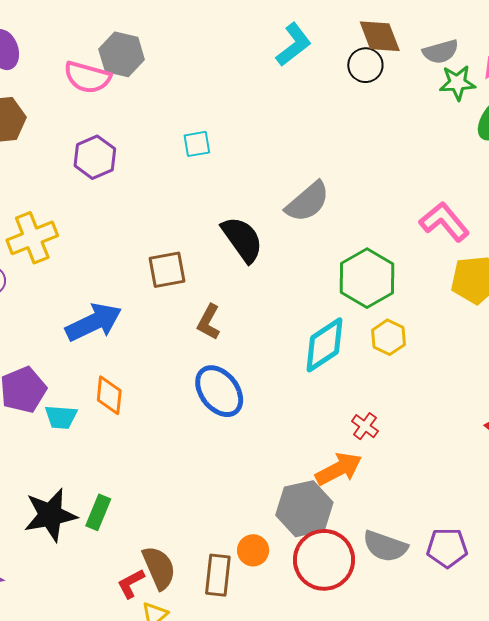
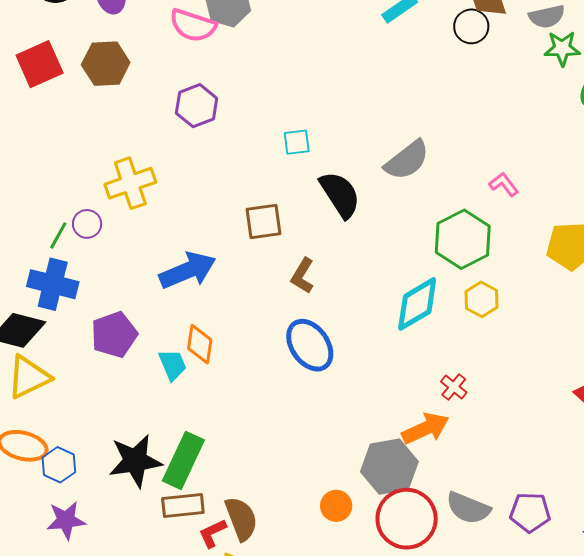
cyan square: (197, 144) -> (297, 142), moved
pink L-shape: (444, 222) -> (504, 184), moved, size x0.6
cyan trapezoid: (61, 417) -> (173, 365), moved, turned -120
green rectangle: (98, 512) -> (183, 460), size x1.6
brown rectangle: (218, 575) -> (183, 506), moved, turned 75

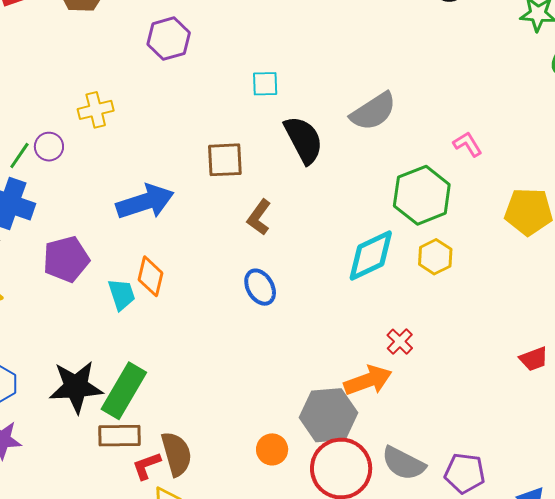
yellow cross: (130, 183) -> (96, 110), size x0.7
blue ellipse: (310, 345) -> (260, 287), size x0.7

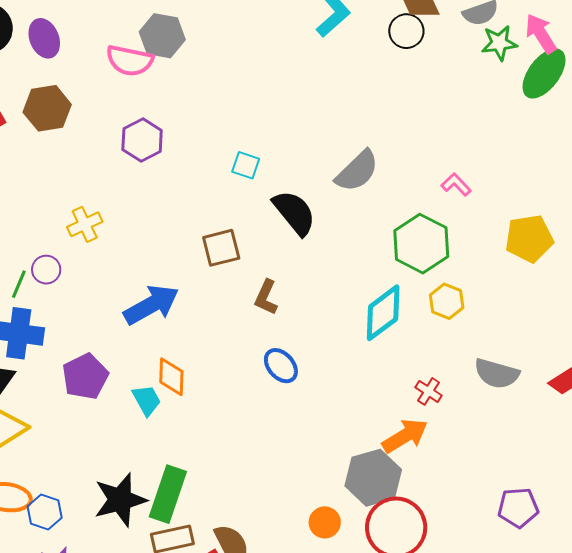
cyan square: (265, 84) -> (246, 165), turned 32
gray semicircle: (403, 463) -> (497, 374), moved

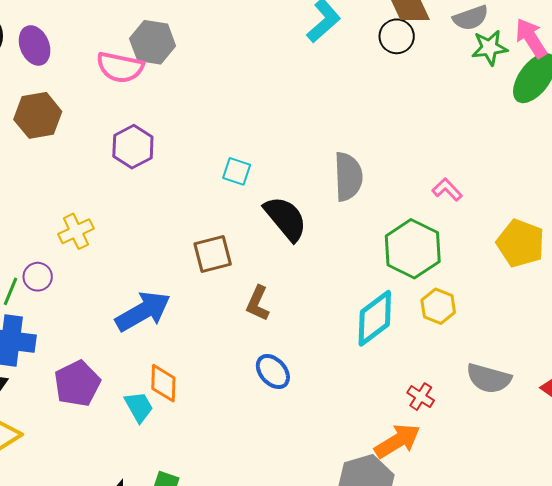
gray semicircle: (357, 171) -> (348, 177), turned -48
yellow pentagon: (529, 239) -> (521, 243), turned 30

